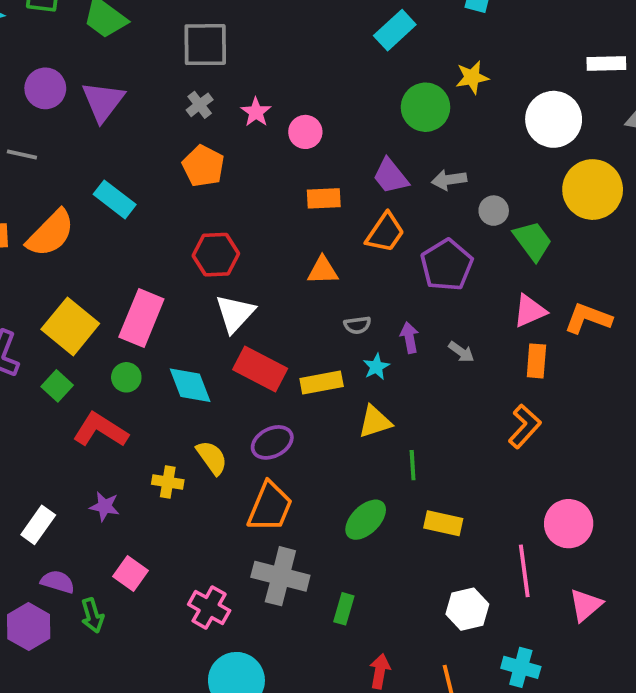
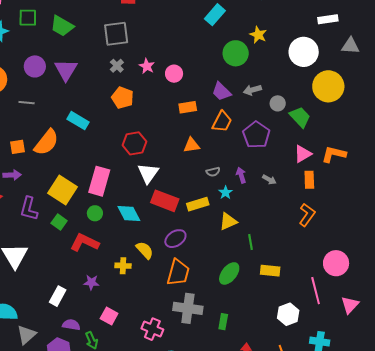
yellow star: (472, 77) -> (258, 35), turned -30

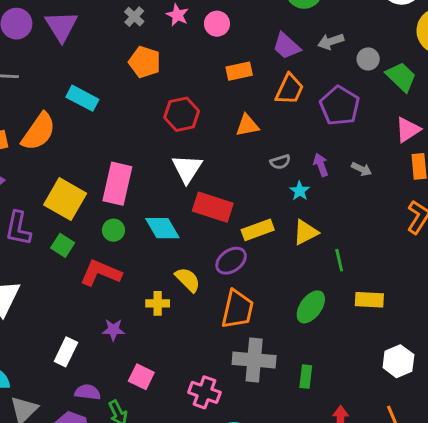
red hexagon: (134, 143) -> (182, 114), moved
yellow rectangle: (198, 204) -> (258, 230), moved

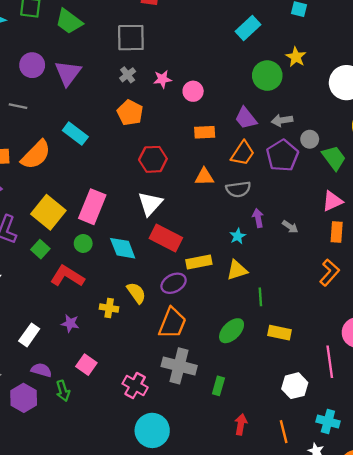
pink star: (177, 15) -> (162, 79), turned 30
purple pentagon: (340, 106) -> (282, 156), moved
gray semicircle: (280, 162) -> (238, 189), moved, size x1.5

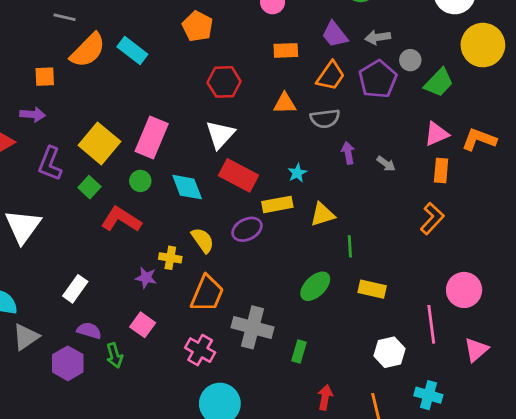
orange semicircle: (36, 155) -> (88, 50), moved
green trapezoid: (334, 158) -> (439, 82), turned 80
cyan star: (238, 236) -> (297, 173), moved
purple star: (70, 323) -> (146, 278), moved
orange trapezoid: (172, 323) -> (207, 294), moved

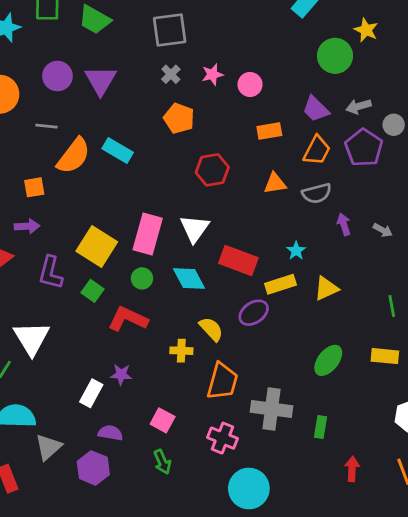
white triangle: (220, 135) -> (195, 229), moved
green line: (350, 246) -> (392, 306), moved
purple star: (146, 278) -> (121, 374), moved
green arrow: (115, 355) -> (162, 462), moved

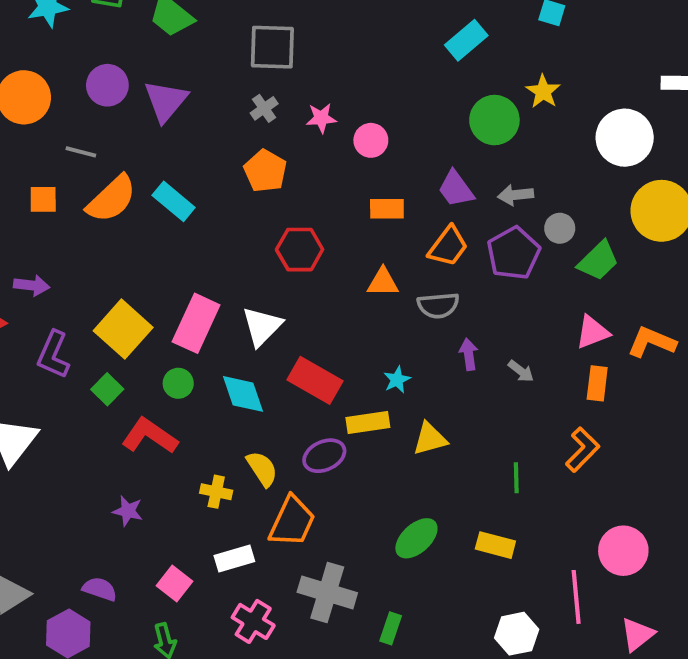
orange square: (34, 187) -> (43, 199), moved
orange trapezoid: (222, 381) -> (292, 521), moved
white rectangle: (91, 393) -> (234, 559), moved, turned 36

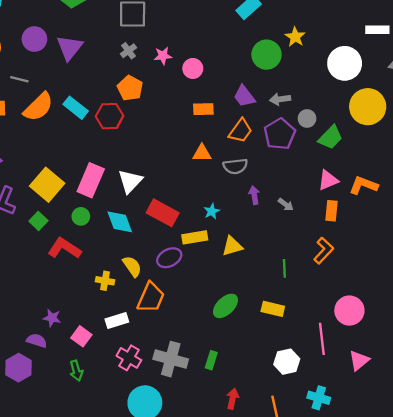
red hexagon: (300, 250) -> (110, 116), moved
purple star: (128, 511) -> (52, 318), moved
gray cross: (327, 593) -> (171, 359), moved

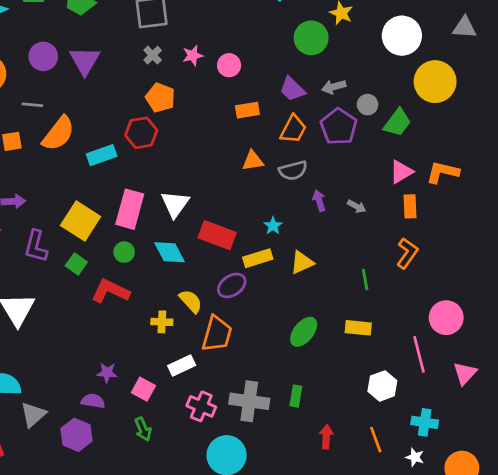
cyan rectangle: (76, 108) -> (102, 155), moved, turned -50

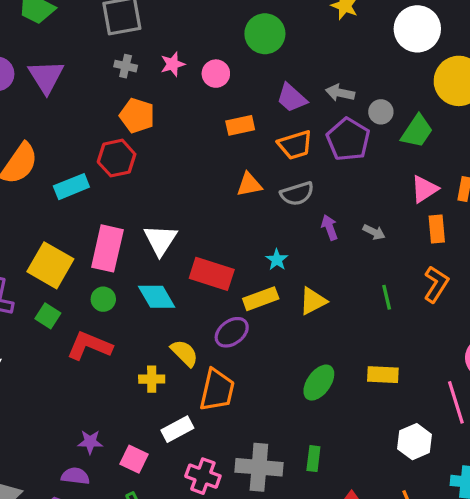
green circle: (311, 38) -> (265, 34), moved
gray cross: (153, 55) -> (126, 66), turned -30
gray arrow: (334, 87) -> (340, 93), turned 30
orange trapezoid: (293, 129) -> (295, 145), turned 48
green line: (365, 280) -> (387, 297), moved

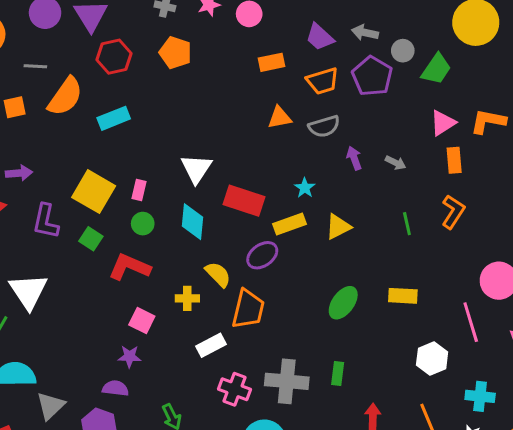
red hexagon: (117, 158) -> (114, 57), moved
pink rectangle: (107, 248) -> (139, 190), moved, size x0.5
cyan diamond: (157, 297) -> (192, 222), turned 36
pink square: (134, 459) -> (142, 320), moved

